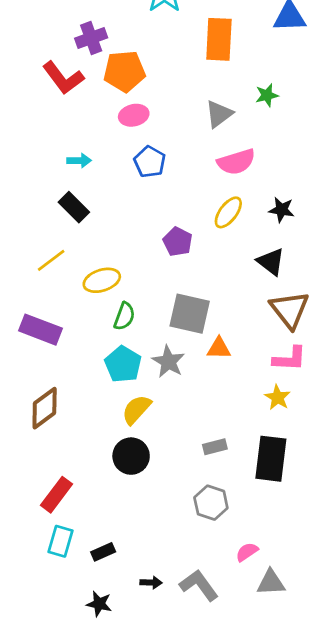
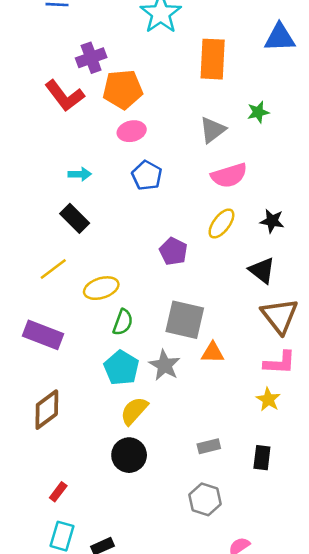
black rectangle: (271, 459) -> (262, 458), size x0.6
red rectangle: (57, 495) -> (58, 492), size x0.6

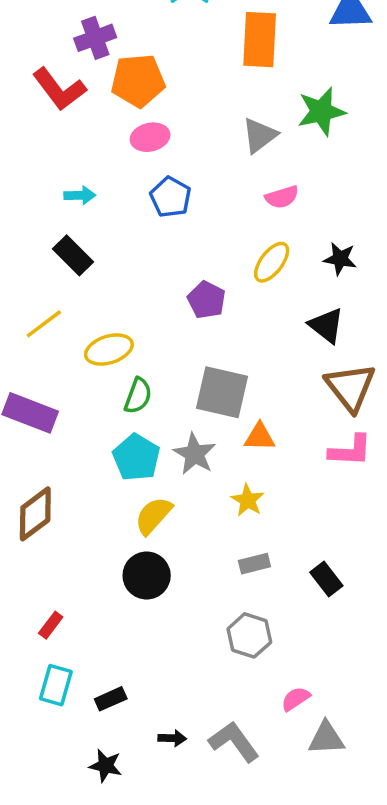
green star: (258, 112) -> (321, 111), size x1.6
pink semicircle: (229, 175) -> (282, 197), size x0.7
yellow star: (268, 399) -> (248, 500), moved
black rectangle: (262, 458) -> (326, 579), turned -45

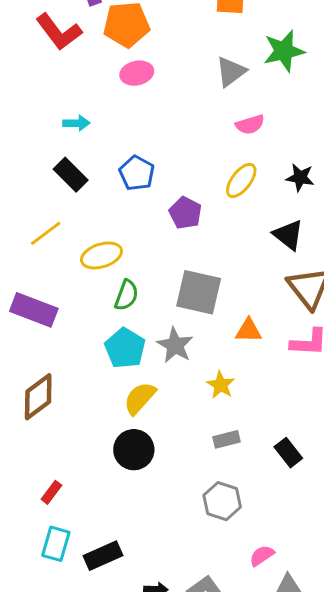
blue pentagon: (171, 197) -> (137, 173), moved
orange triangle: (260, 437) -> (249, 330), moved
black rectangle: (111, 699) -> (103, 556), size x1.4

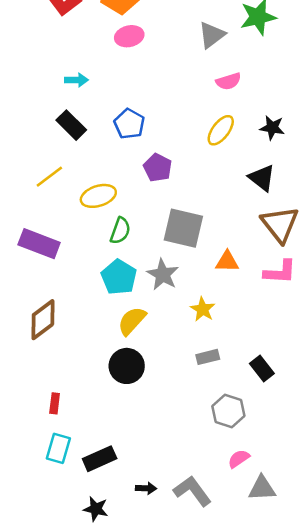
purple pentagon: (185, 213) -> (158, 168), moved
red rectangle: (51, 492) -> (55, 403), turned -30
gray hexagon: (222, 501) -> (228, 411), moved

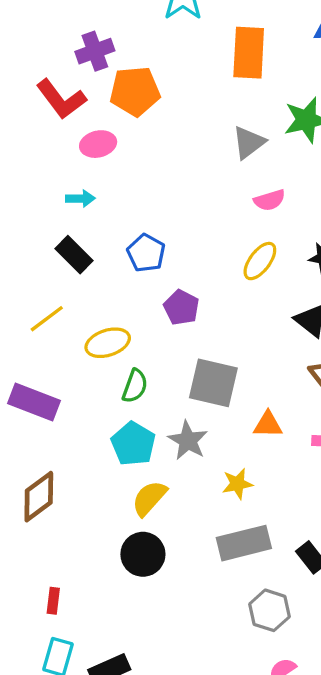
pink ellipse: (129, 36) -> (98, 144), moved
yellow star: (203, 309) -> (237, 484), turned 30
gray rectangle: (208, 357) -> (244, 543), size x1.8

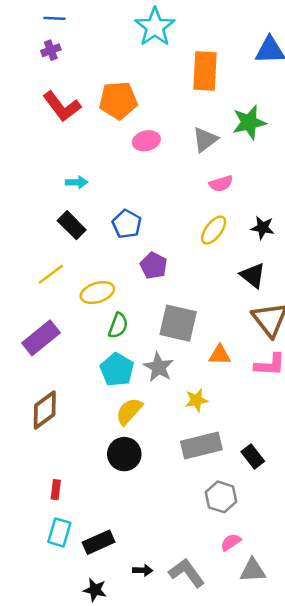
purple cross: (95, 51) -> (51, 50), moved, size x0.7
pink ellipse: (98, 144) -> (146, 141), moved
purple rectangle: (34, 402) -> (41, 338), turned -60

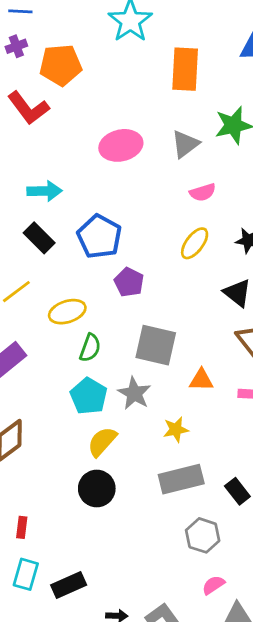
orange pentagon: (118, 100) -> (61, 65), moved
pink ellipse: (146, 141) -> (121, 145), size x1.4
cyan arrow: (77, 182) -> (44, 191), size x1.4
blue pentagon: (127, 224) -> (99, 237), size x1.4

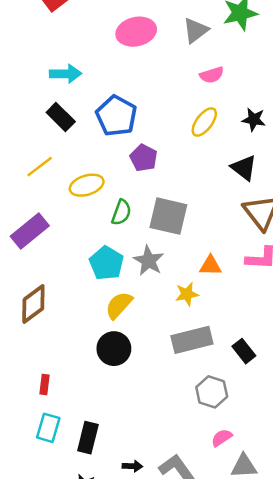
green semicircle: (90, 348) -> (121, 212), moved
orange triangle: (201, 380) -> (210, 266), moved
black rectangle: (69, 585) -> (88, 438), turned -52

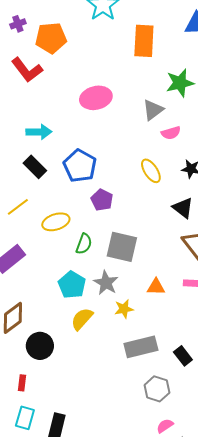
gray triangle: (196, 30) -> (153, 110), moved
pink semicircle: (212, 75) -> (171, 133), moved
yellow ellipse: (204, 122) -> (151, 171), turned -70
yellow star: (187, 294) -> (124, 309), moved
black circle: (114, 349) -> (40, 346), moved

